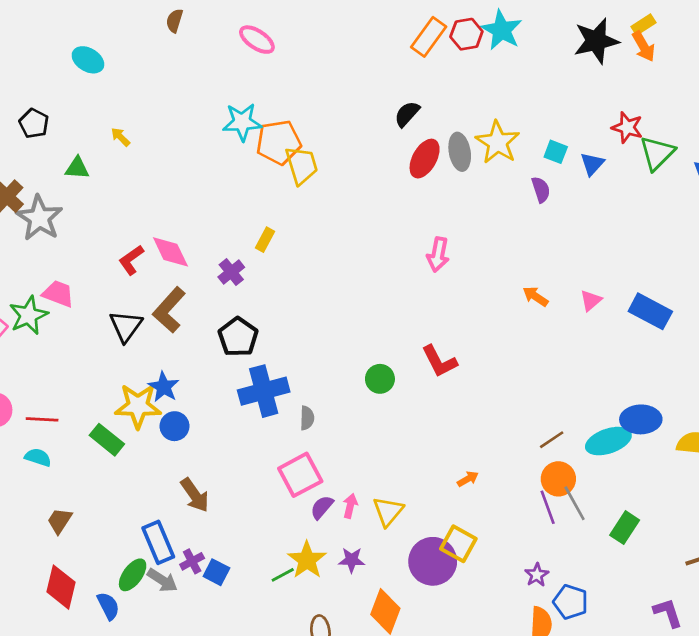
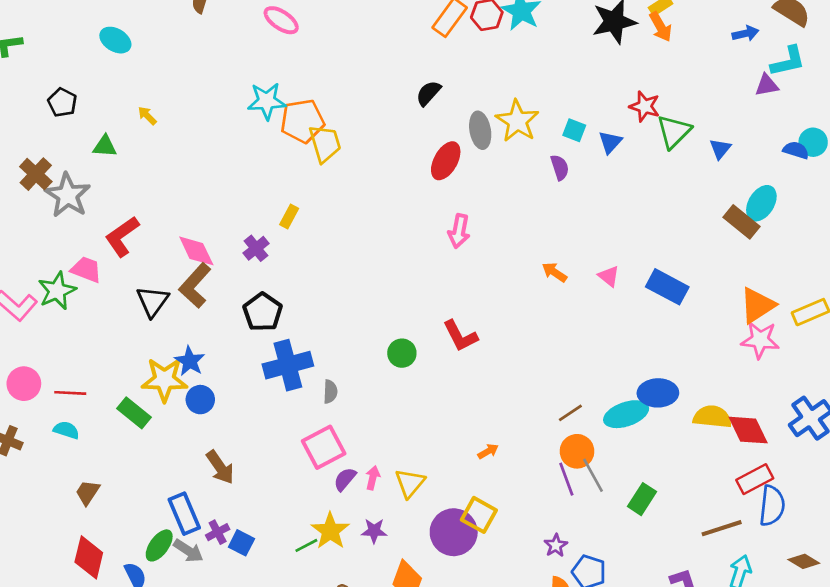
red ellipse: (425, 159) -> (446, 161), moved
pink diamond: (170, 252) -> (196, 251), moved
red L-shape: (131, 260) -> (122, 236), moved, size x1.4
pink triangle: (591, 300) -> (609, 276), turned -40

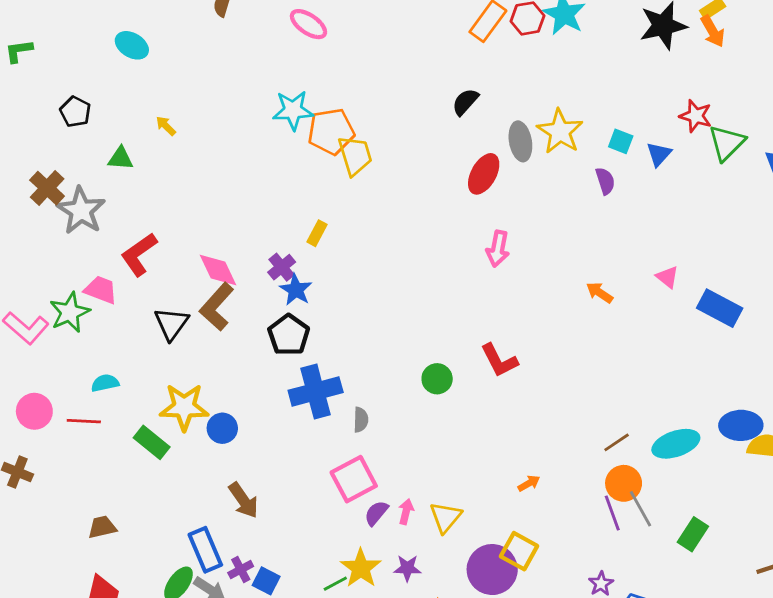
pink triangle: (609, 276) -> (667, 277), moved
blue star: (190, 361) -> (296, 290), moved
blue ellipse: (658, 393) -> (741, 425), moved
cyan semicircle: (66, 430) -> (105, 383), moved, turned -30
brown trapezoid: (88, 492) -> (102, 527), turned 44

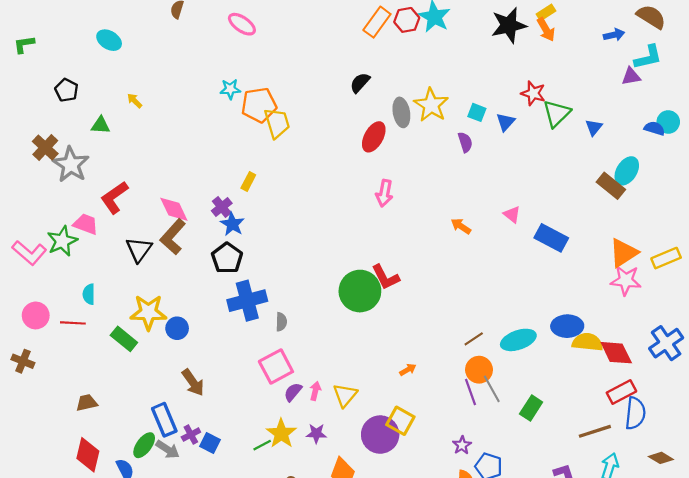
cyan star: (293, 110) -> (230, 89), size x0.7
green circle: (437, 379) -> (360, 291), moved, size x1.8
cyan semicircle: (105, 383) -> (89, 294), turned -78

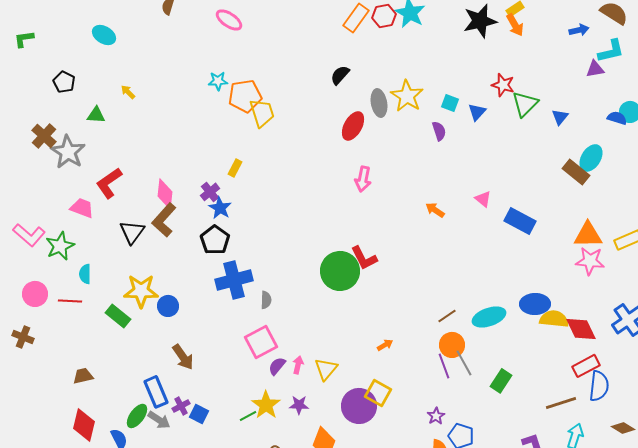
pink diamond: (174, 209) -> (165, 194), turned 32
green star: (62, 241) -> (60, 246), moved
orange triangle: (624, 253) -> (588, 235), turned 32

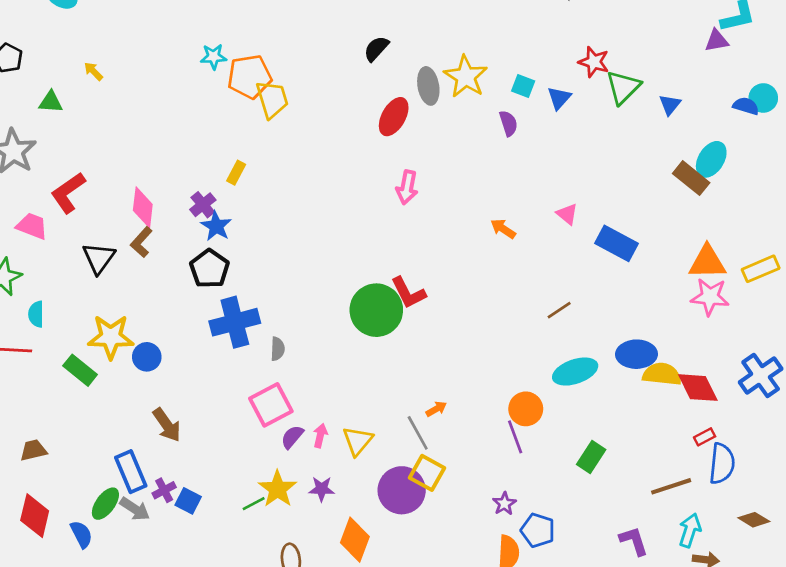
brown L-shape: (164, 220) -> (141, 242), size x0.7
brown line: (447, 316) -> (559, 310), moved
gray line: (464, 363) -> (418, 433), moved
red rectangle: (586, 366) -> (705, 437), size x0.6

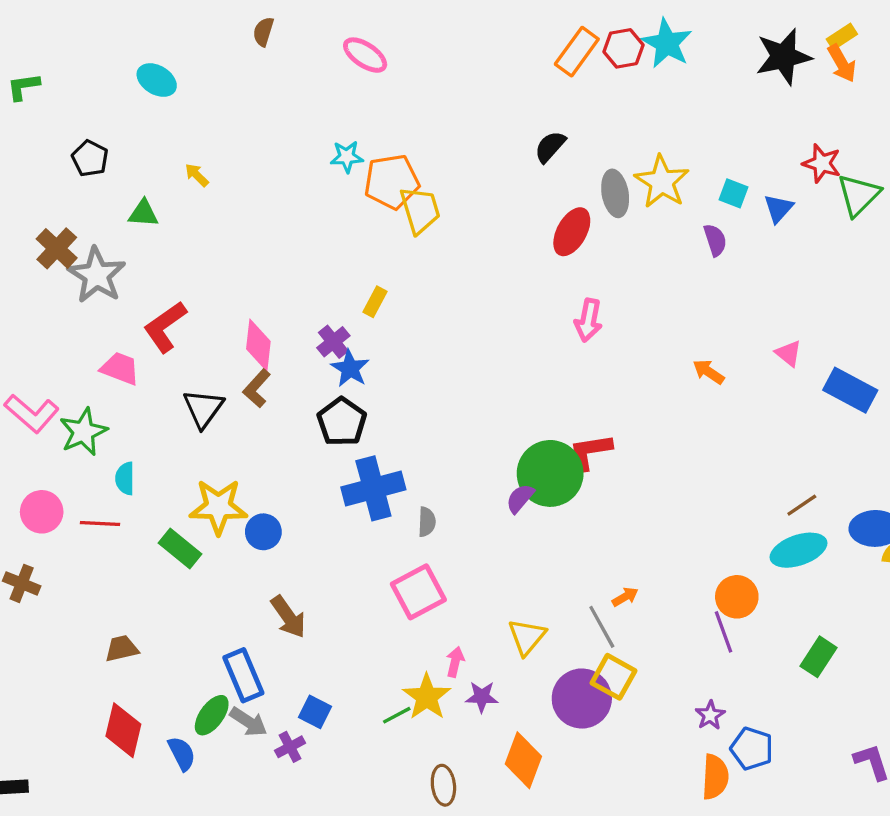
red L-shape: (408, 293) -> (590, 452), turned 108
brown line: (559, 310) -> (802, 505), moved
pink arrow: (320, 436) -> (455, 662), moved
purple semicircle: (292, 437) -> (520, 498), moved
purple cross: (164, 490) -> (290, 747), moved

